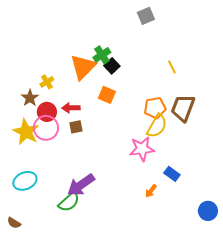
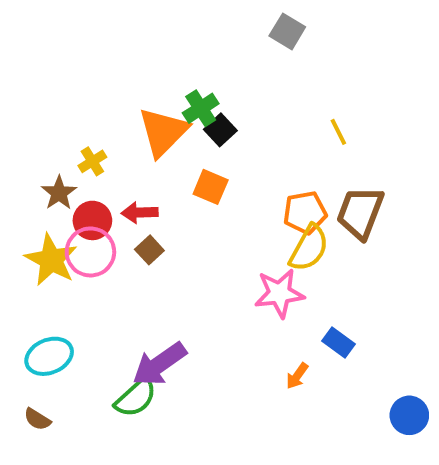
gray square: (146, 16) -> (287, 31), turned -36
brown square: (76, 127) -> (149, 250), turned -32
brown semicircle: (14, 223) -> (37, 419), moved

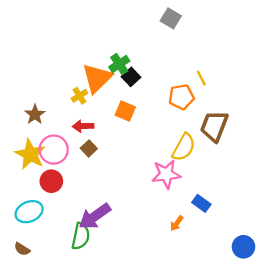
yellow cross: (92, 161) -> (79, 96), moved
orange pentagon: (305, 213) -> (181, 97), moved
red circle: (92, 220) -> (51, 181), moved
green semicircle: (136, 398) -> (81, 236), turned -36

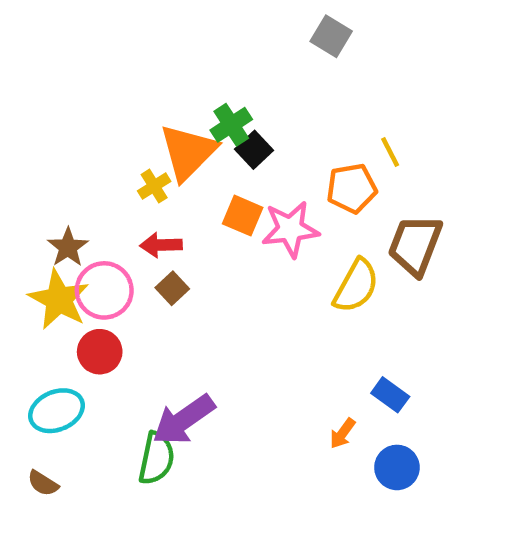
brown star: (35, 114) -> (68, 247), moved
pink star: (166, 174) -> (290, 229), moved
blue circle: (243, 247) -> (397, 467), moved

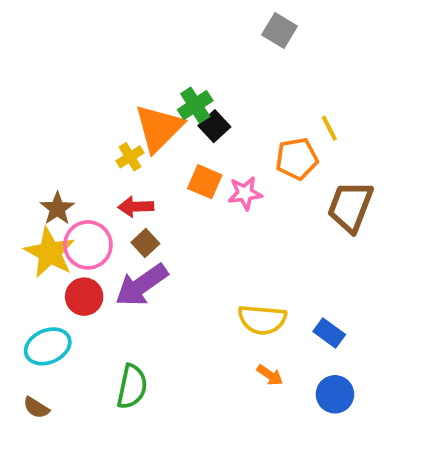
pink star: (290, 229) -> (245, 193), size x0.7
yellow semicircle: (356, 286) -> (262, 320), moved, turned 66
purple arrow: (184, 420) -> (142, 285), moved
orange arrow: (342, 433) -> (270, 375), moved, turned -92

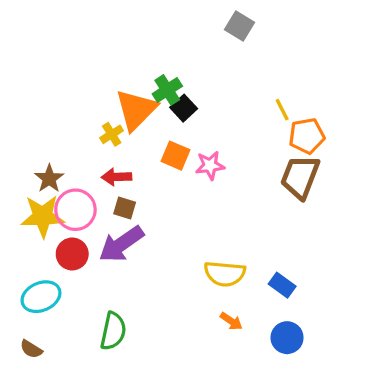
orange pentagon: (297, 159) -> (307, 136), moved
brown square: (145, 243) -> (125, 208), turned -30
yellow star: (50, 253) -> (43, 216), turned -30

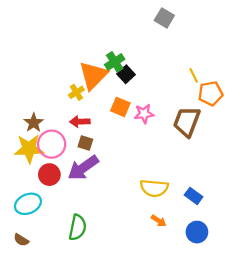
brown trapezoid: (300, 177) -> (187, 122), moved

